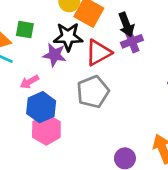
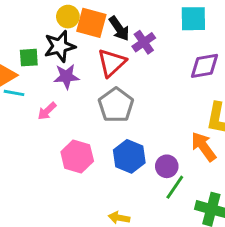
black arrow: (126, 25) -> (119, 29), moved
black star: (68, 37) -> (60, 46), moved
blue hexagon: (41, 107) -> (129, 156), moved

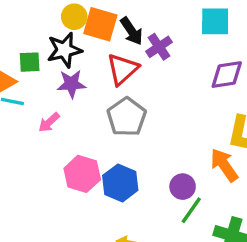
blue hexagon: (129, 156) -> (120, 183), moved

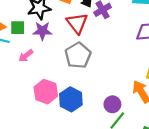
green square: (30, 62) -> (18, 28), moved
red triangle: (122, 69) -> (77, 23), turned -30

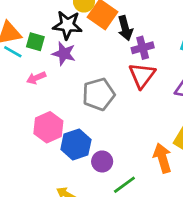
red triangle: (77, 23) -> (142, 75), moved
purple circle: (112, 104) -> (102, 161), moved

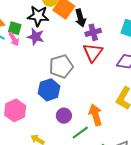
pink arrow: (36, 78) -> (14, 39), moved, turned -96
pink hexagon: (48, 127) -> (15, 110), moved
blue hexagon: (76, 144) -> (49, 90), moved
orange arrow: (162, 158) -> (95, 115), moved

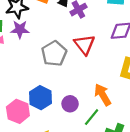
red triangle: (93, 53) -> (85, 45), moved
blue hexagon: (49, 90) -> (40, 98), moved

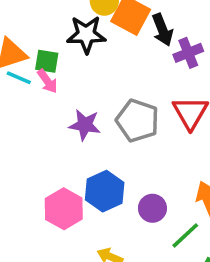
purple star: (20, 29) -> (85, 125), moved
gray pentagon: (54, 53) -> (137, 121), turned -30

